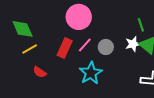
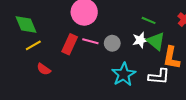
green line: (141, 25) -> (149, 20), turned -48
pink line: (85, 45) -> (90, 41), turned 63
cyan star: (91, 73) -> (124, 74), moved

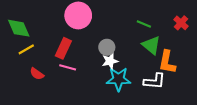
white star: (140, 40) -> (110, 61), moved
pink line: (90, 41) -> (68, 67), moved
cyan star: (124, 74) -> (118, 79), turned 30

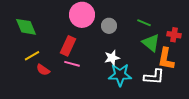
red cross: (181, 23) -> (174, 35), moved, turned -32
gray circle: (107, 47) -> (109, 26), moved
yellow line: (26, 49) -> (32, 56), moved

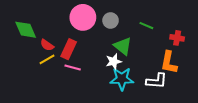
gray circle: (109, 26) -> (111, 20), moved
green triangle: (151, 43) -> (123, 46), moved
yellow line: (32, 56) -> (47, 59), moved
red semicircle: (43, 70) -> (47, 45), moved

